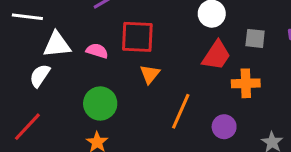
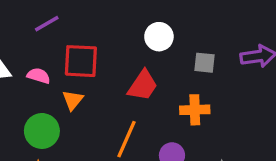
red trapezoid: (216, 55) -> (143, 85), moved
orange triangle: (150, 74) -> (73, 100), moved

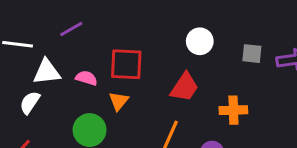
purple line: (47, 24) -> (71, 29), moved
gray square: (205, 63) -> (252, 54), moved

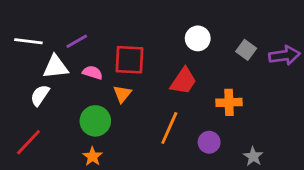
purple line: (71, 29) -> (77, 41), moved
gray square: (252, 54) -> (246, 50), turned 30

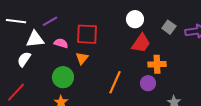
red trapezoid: (183, 81) -> (141, 43), moved
purple circle: (209, 142) -> (148, 83), moved

